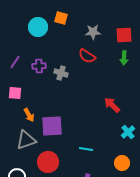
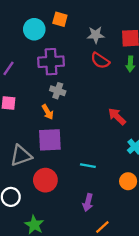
red semicircle: (87, 56) -> (100, 61), moved
purple cross: (39, 66) -> (51, 62), moved, size x1.6
gray cross: (61, 73) -> (58, 91), moved
orange arrow: (29, 115) -> (48, 112), moved

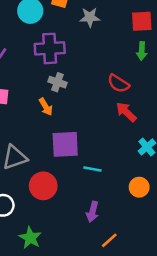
gray star: (96, 35) -> (90, 17), moved
red semicircle: (100, 61) -> (118, 83), moved
purple square: (50, 140) -> (65, 144), moved

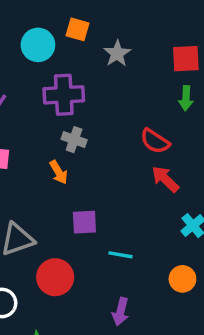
gray star: (90, 17) -> (117, 53), turned -30
purple square: (65, 144) -> (84, 222), size x0.7

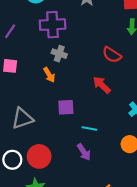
red arrow: (165, 179) -> (102, 85), moved
red circle: (55, 277) -> (39, 156), moved
purple arrow: (121, 312) -> (84, 152), moved, turned -48

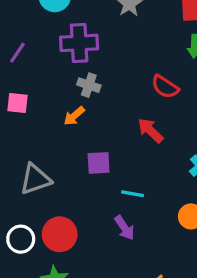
orange arrow: (49, 75) -> (74, 116), turned 80

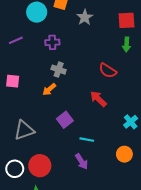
purple cross: (79, 43) -> (52, 42), size x0.6
purple line: (17, 53) -> (16, 40), moved, turned 32
purple square: (99, 163) -> (65, 120), turned -35

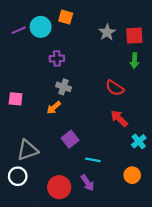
gray star: (85, 17) -> (107, 32), moved
purple line: (16, 40) -> (19, 30), moved
red arrow: (98, 99) -> (119, 118), moved
red circle: (40, 166) -> (59, 187), moved
white circle: (15, 169) -> (18, 176), moved

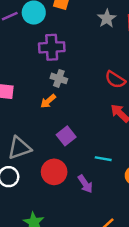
purple cross: (57, 58) -> (52, 47), size x1.5
cyan line: (93, 160) -> (103, 159), moved
red circle: (59, 187) -> (54, 172), moved

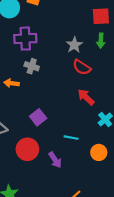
gray star: (107, 19) -> (74, 45), moved
orange arrow: (48, 101) -> (11, 83), moved, turned 48

